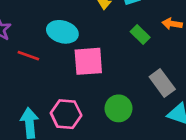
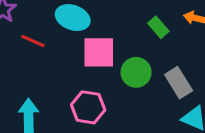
green circle: (119, 108) -> (136, 72), moved
pink hexagon: (66, 114) -> (88, 107), moved

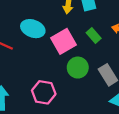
pink square: (99, 52) -> (63, 41), moved, turned -30

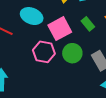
pink hexagon: (44, 92) -> (44, 52), moved

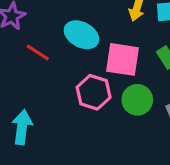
pink square: (60, 29) -> (122, 59), turned 30

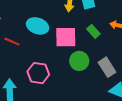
pink hexagon: (94, 92) -> (38, 73), moved

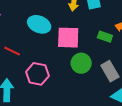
green rectangle: (93, 31) -> (105, 37), moved, turned -32
red line: (12, 42) -> (12, 51), moved

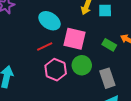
red line: (12, 51) -> (45, 47), moved, turned -63
pink hexagon: (37, 74) -> (56, 70), moved

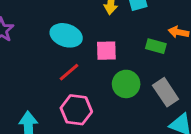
pink square: (74, 39) -> (106, 51), size x0.7
pink hexagon: (56, 70) -> (76, 110), moved

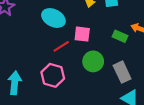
red line: (69, 72) -> (61, 46), moved

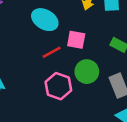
pink hexagon: (53, 75) -> (58, 86), moved

